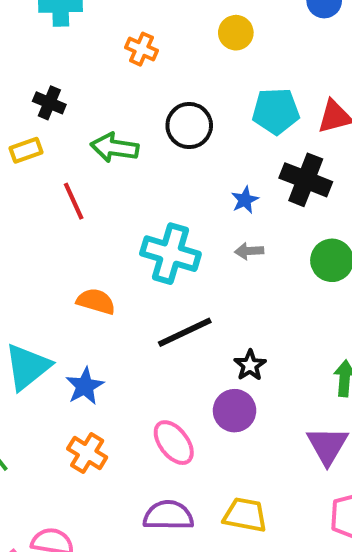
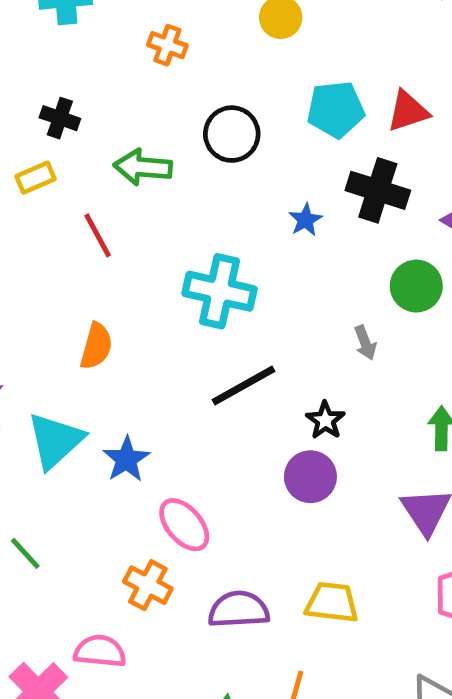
gray arrow: (249, 251) -> (365, 343), moved, turned -104
orange semicircle: (96, 301) -> (96, 346), moved, turned 93
pink ellipse: (174, 443) -> (184, 525), moved
orange cross: (87, 453) -> (148, 585), moved

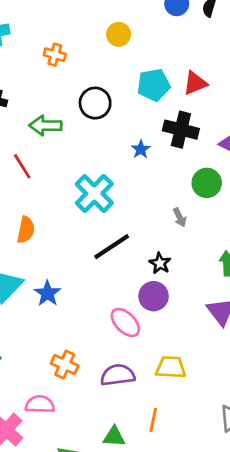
cyan cross: (220, 291) -> (94, 194), turned 36
pink ellipse: (184, 525) -> (125, 322), moved

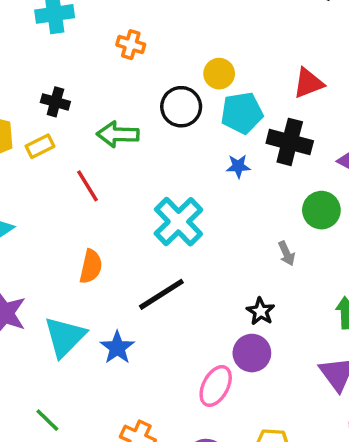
yellow circle: (119, 34) -> (219, 74), moved
cyan pentagon: (154, 85) -> (242, 113), moved
blue star: (141, 149) -> (238, 166), turned 30
black line: (112, 247) -> (161, 294), moved
pink ellipse: (125, 322) -> (216, 386), turned 72

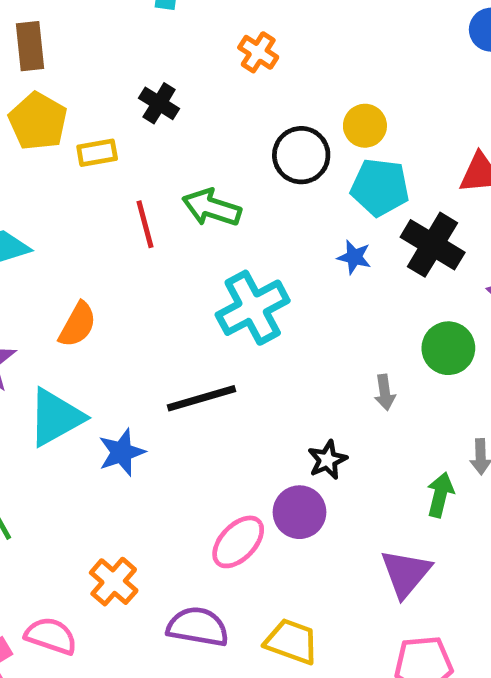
black cross: (55, 102) -> (159, 103), moved
green arrow: (118, 134) -> (212, 208), moved
orange semicircle: (91, 266) -> (78, 325), moved

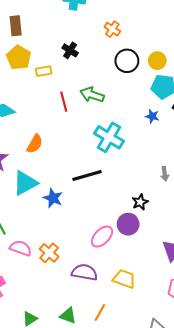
black circle: (301, 155) -> (127, 61), moved
cyan cross: (253, 308) -> (109, 137), turned -32
blue star: (122, 452) -> (53, 198), turned -30
pink semicircle: (51, 636) -> (21, 248), moved

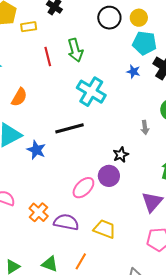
green arrow: (92, 95) -> (75, 50), turned -125
orange cross: (49, 253) -> (39, 212), moved

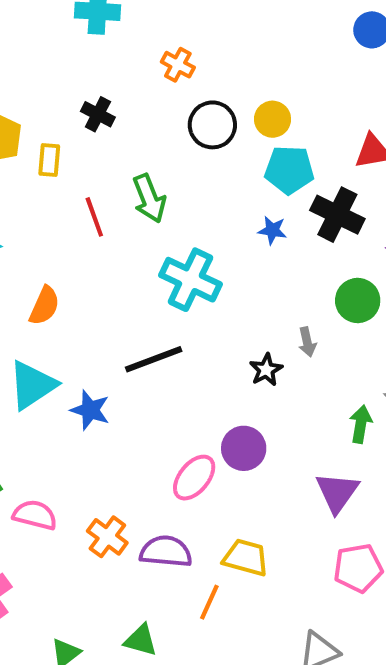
yellow rectangle: (29, 27) -> (49, 160), turned -70
black star: (121, 155) -> (266, 370), moved
orange line: (81, 261) -> (209, 602), moved

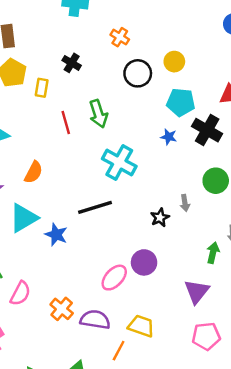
yellow circle: (273, 119) -> (174, 62), moved
pink semicircle: (35, 515) -> (20, 294), turned 100

